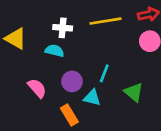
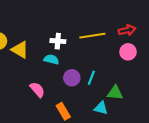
purple circle: (72, 81) -> (72, 78), moved
green triangle: (134, 92) -> (115, 93), turned -35
cyan triangle: (92, 98) -> (101, 108), moved

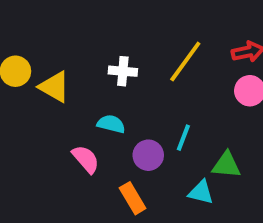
yellow line: (92, 36) -> (185, 61), turned -45
cyan semicircle: (51, 59) -> (111, 124), moved
purple circle: (72, 78) -> (148, 155), moved

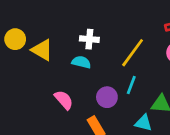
yellow line: (185, 61) -> (133, 53), moved
cyan semicircle: (111, 124) -> (81, 62), moved

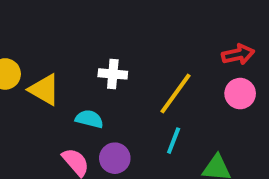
cyan semicircle: (81, 62) -> (89, 119), moved
purple circle: (107, 97) -> (115, 158), moved

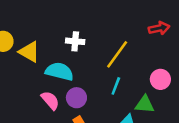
pink circle: (240, 94) -> (160, 79), moved
cyan semicircle: (89, 119) -> (59, 71), size x1.5

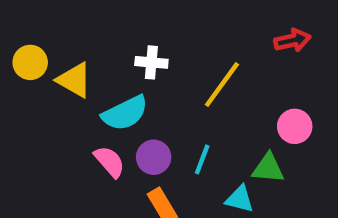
cyan semicircle: (59, 71) -> (125, 113), turned 140
cyan line: (116, 86) -> (202, 159), moved

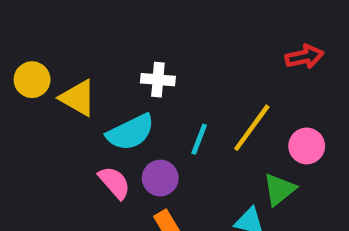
yellow line: (222, 84) -> (252, 128), moved
cyan line: (202, 159) -> (199, 139), moved
green triangle: (268, 168) -> (279, 189), turned -44

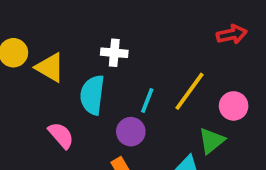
cyan semicircle: (130, 132) -> (92, 95), turned 123
purple circle: (160, 178) -> (131, 132), moved
pink semicircle: (114, 183) -> (61, 135), moved

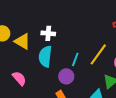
white cross: (114, 53) -> (48, 33), moved
pink semicircle: (61, 135) -> (19, 78), moved

